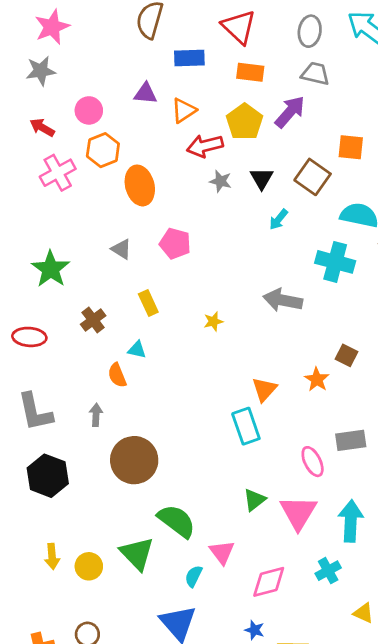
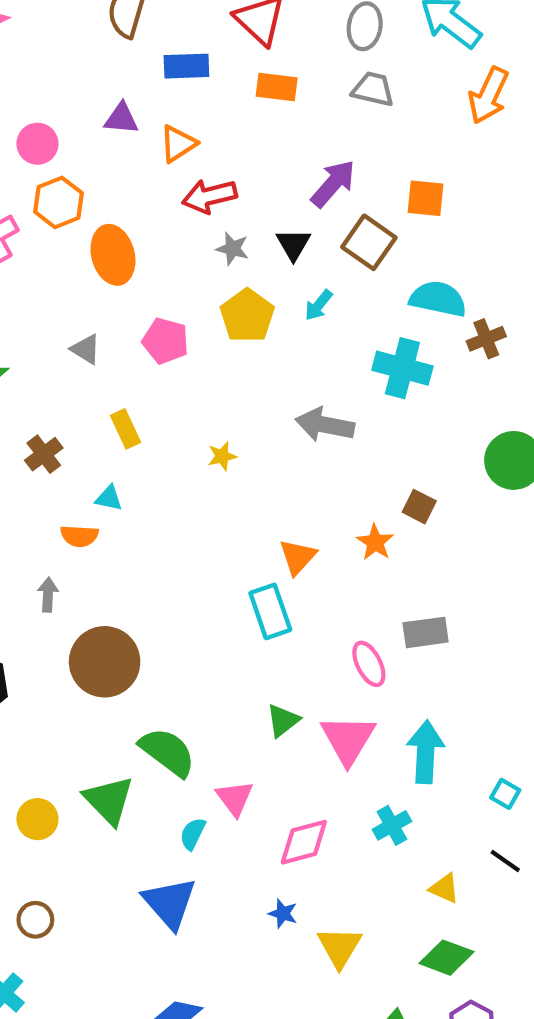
purple arrow: (290, 112) -> (333, 184), moved
yellow pentagon: (245, 122) -> (247, 316), moved
orange semicircle: (117, 375) -> (79, 536), turned -65

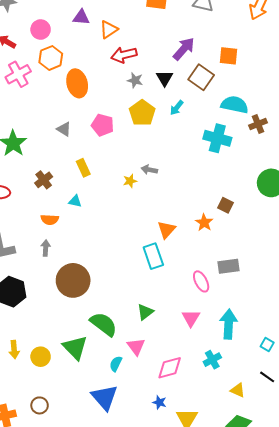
gray arrow: (325, 425) -> (149, 170), moved, size x0.6
orange semicircle: (79, 536) -> (50, 219), moved
green triangle: (283, 721) -> (145, 312), moved
pink triangle: (348, 739) -> (191, 318), size x0.7

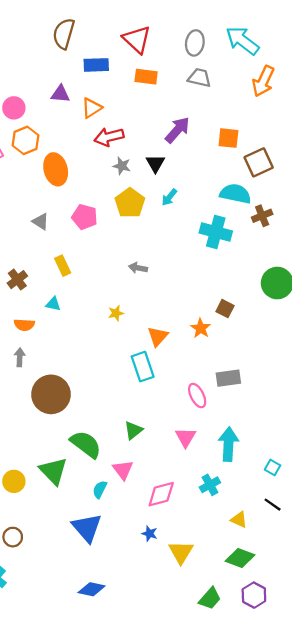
brown square: (201, 77) -> (259, 162), moved, turned 30
yellow star: (130, 181) -> (116, 313), moved

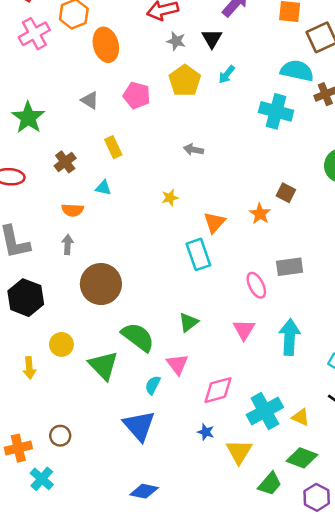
yellow circle: (14, 481) -> (61, 344), moved
cyan cross: (210, 485) -> (265, 411), moved, size x1.6
green trapezoid: (210, 599) -> (270, 484), moved

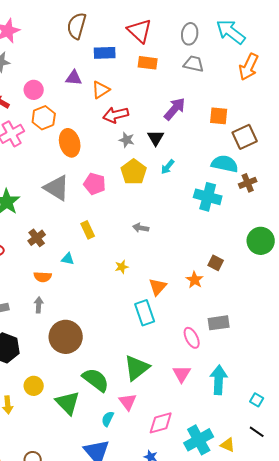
gray triangle: (90, 100) -> (57, 188), size x1.8
yellow rectangle: (113, 147) -> (88, 230), moved
green triangle: (188, 322) -> (137, 368), size x1.6

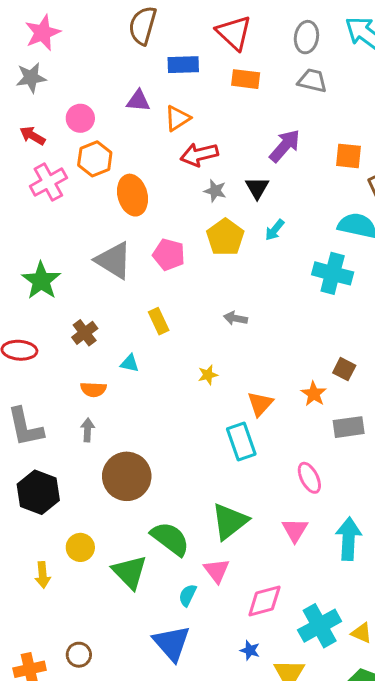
gray rectangle: (219, 323) -> (349, 427), moved

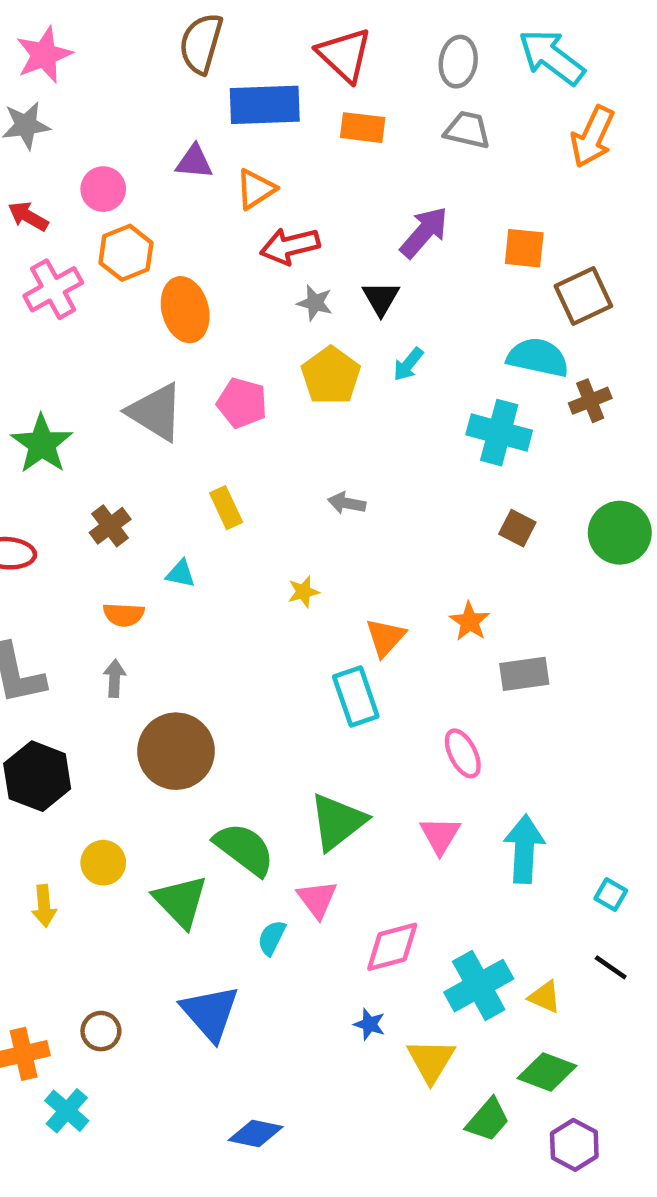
blue rectangle: (183, 65) -> (265, 105), size x1.4
brown square: (344, 369) -> (517, 528), moved
blue triangle: (172, 643) -> (210, 1013), moved

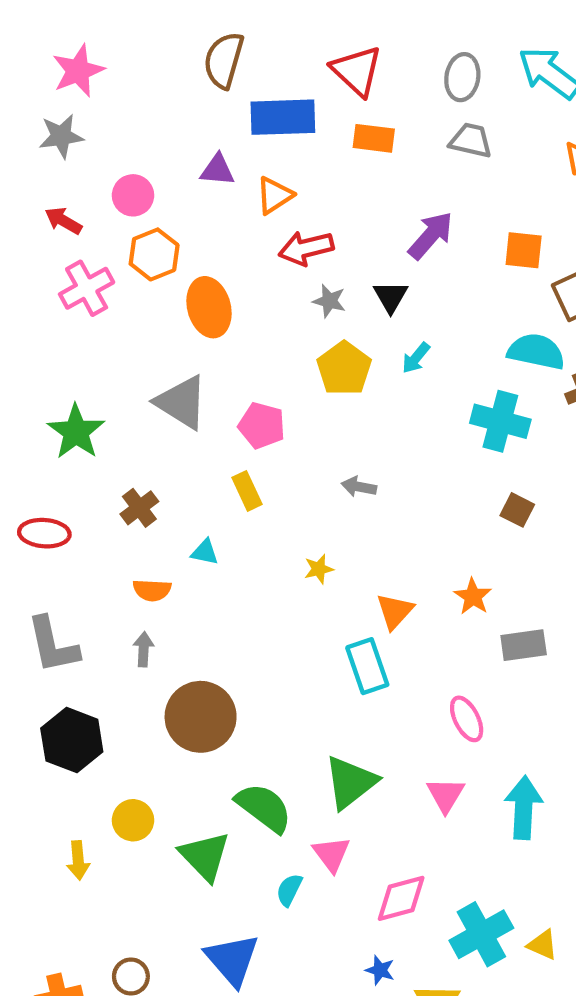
pink pentagon: (242, 403) -> (262, 425), moved

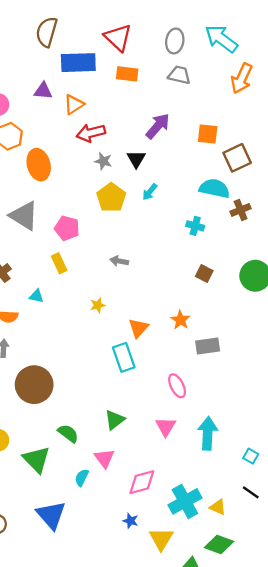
cyan cross: (500, 421) -> (195, 226), size x0.6
green triangle: (350, 782) -> (115, 420), size x0.7
green semicircle: (264, 808) -> (68, 433), size x0.7

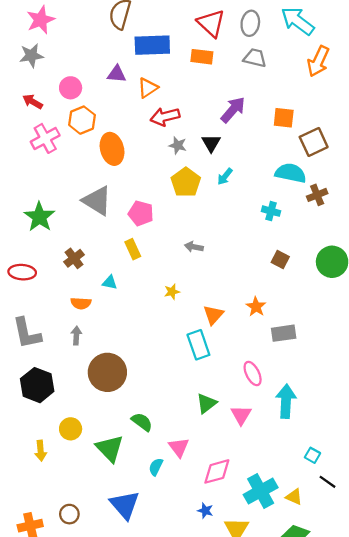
red triangle: (118, 38) -> (211, 23), moved
green triangle: (115, 420) -> (206, 403), moved
cyan arrow: (208, 433) -> (286, 401), moved
cyan square: (251, 456) -> (312, 455), moved

